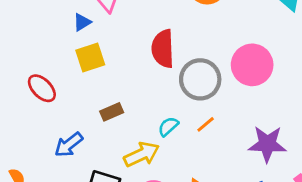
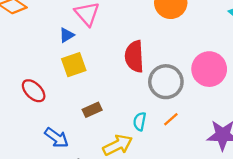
cyan semicircle: (168, 127) -> (140, 121), turned -36
blue arrow: (69, 145) -> (57, 138), turned -105

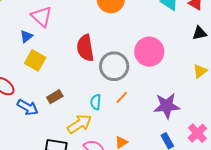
yellow square: (74, 65) -> (35, 60), turned -35
blue arrow: (57, 138) -> (28, 107), moved

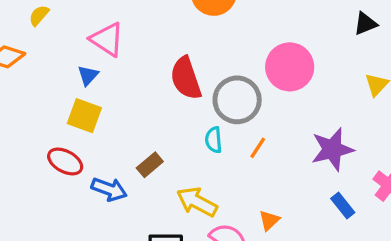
yellow square: (35, 60) -> (84, 116), moved
cyan semicircle: (96, 102) -> (214, 140), moved
yellow arrow: (79, 124) -> (197, 202), turned -110

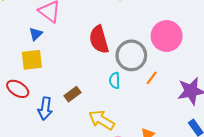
yellow square: (84, 116) -> (32, 60), turned -30
orange line: (258, 148) -> (152, 78), moved
blue arrow: (109, 189) -> (45, 108), turned 75

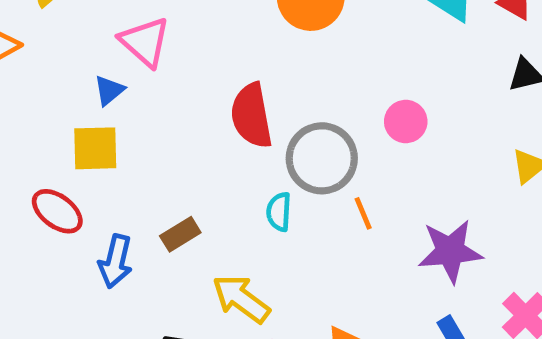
pink circle: (167, 36) -> (406, 122), size x0.6
orange line: (152, 78) -> (363, 213), turned -64

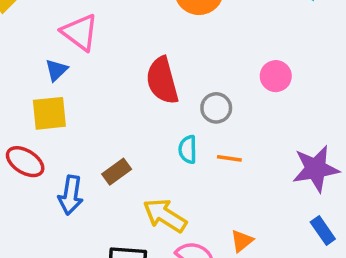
gray circle: (322, 158) -> (216, 108), size x0.6
orange line: (363, 213) -> (229, 158), moved, turned -55

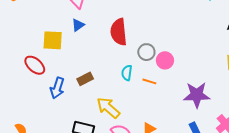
blue triangle: (56, 70) -> (78, 25), moved
pink circle: (276, 76) -> (165, 60), moved

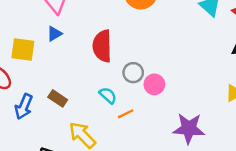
cyan semicircle: (127, 73) -> (108, 95), turned 119
brown rectangle: (85, 79) -> (58, 98), turned 56
orange line: (149, 81) -> (126, 114), moved, turned -48

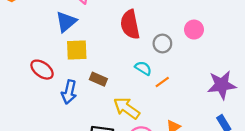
blue triangle: (54, 34) -> (66, 22), moved, size x1.5
yellow square: (23, 49) -> (77, 50), moved
pink circle: (154, 84) -> (194, 30), moved

